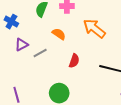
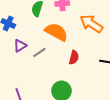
orange semicircle: (59, 34) -> (56, 32), size x1.6

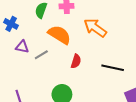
purple triangle: (20, 46) -> (22, 47), turned 40

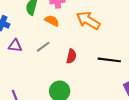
orange semicircle: (59, 35) -> (52, 21), moved, size x0.6
gray line: (41, 55) -> (43, 47), moved

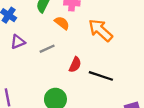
purple triangle: (15, 46) -> (18, 42), turned -40
black line: (109, 60) -> (101, 76), moved

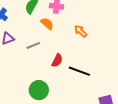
orange arrow: (100, 30) -> (81, 31), size x0.6

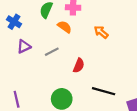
black line: (79, 71) -> (104, 91), moved

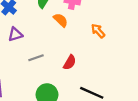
gray line: (52, 52) -> (36, 58), moved

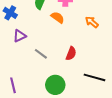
gray line: (36, 58) -> (41, 54), turned 64

